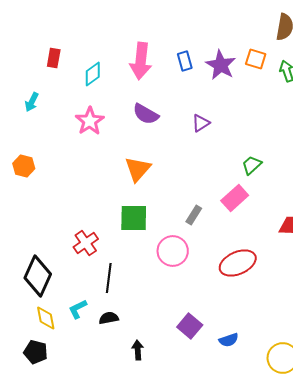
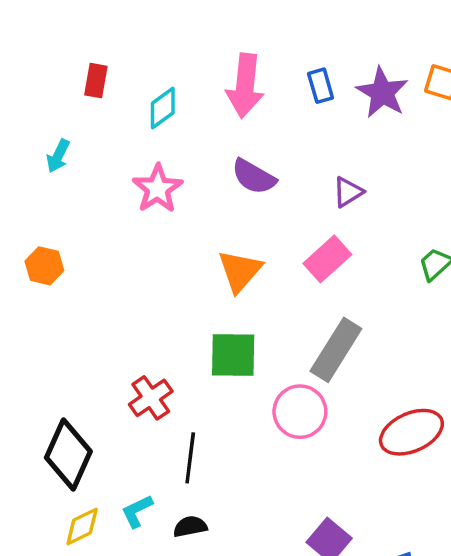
pink rectangle: (235, 198) -> (327, 259), moved
gray rectangle: (194, 215) -> (336, 350), size x1.8
yellow diamond: (46, 318) -> (82, 527), turned 75

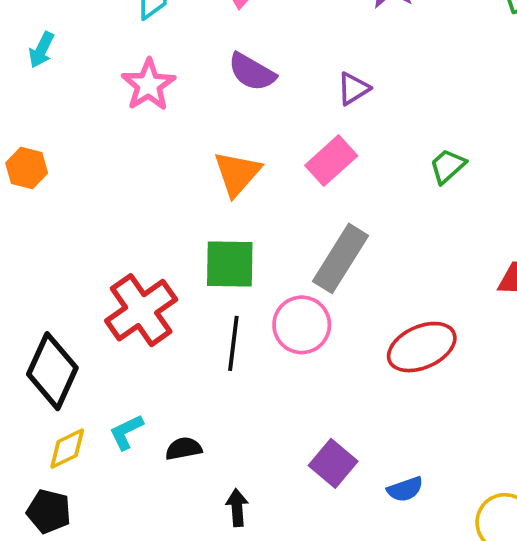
red cross: (151, 398) -> (141, 310), size x1.5
black line: (190, 458) -> (233, 343), moved

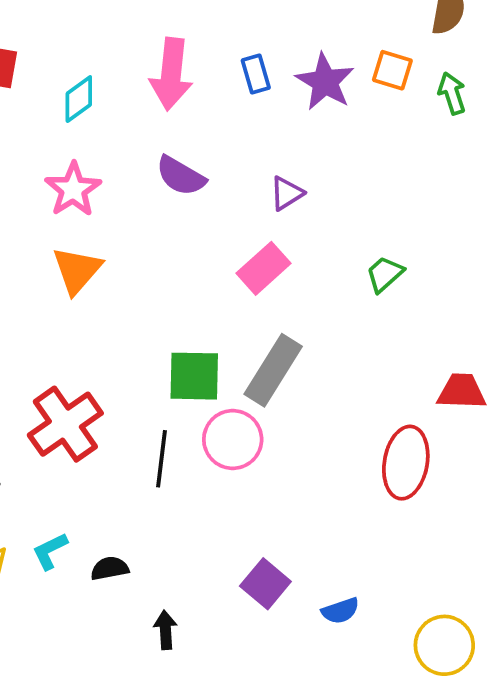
orange triangle: (237, 174) -> (77, 270), moved
green square: (230, 264) -> (194, 376), moved
red ellipse: (422, 347) -> (406, 463), moved, turned -56

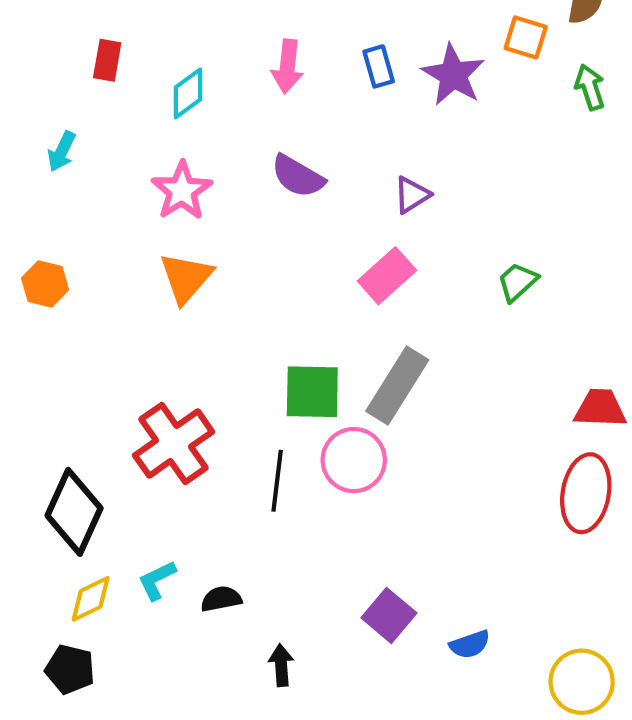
orange square: (392, 70) -> (526, 37), moved
pink arrow: (171, 74) -> (287, 66), size x0.7
red ellipse: (406, 463) -> (586, 493), moved

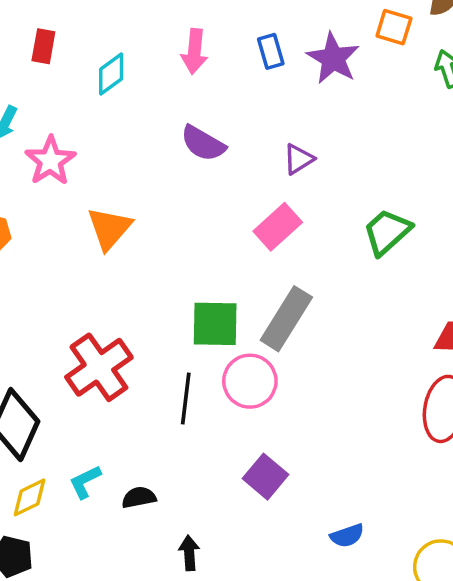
pink star: (182, 191) -> (50, 161), moved
green trapezoid: (517, 282) -> (387, 232), size x1.4
purple square: (389, 615) -> (266, 477), moved

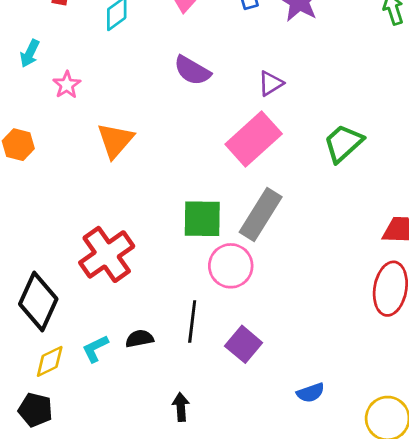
pink star: (50, 161) -> (67, 85), size x0.7
pink rectangle: (278, 227) -> (254, 139), size x1.4
black line: (186, 399) -> (192, 321), moved
black semicircle: (139, 497) -> (139, 339), moved

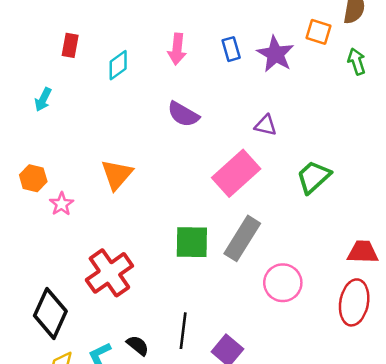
purple triangle: (271, 83) -> (266, 125), moved, turned 45
pink star: (67, 85) -> (61, 204), moved
pink circle: (231, 266) -> (283, 283), moved
black semicircle: (139, 339) -> (138, 345), turned 50

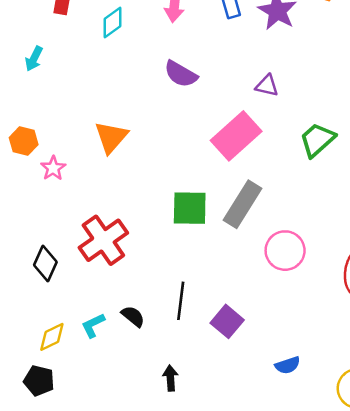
black diamond: (50, 313) -> (45, 263), moved, size x0.7

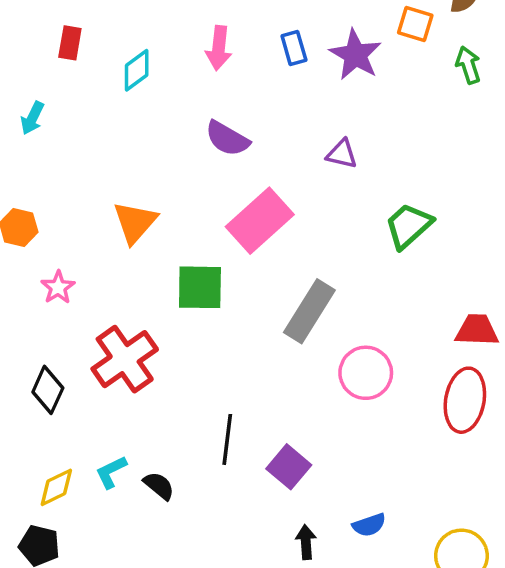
pink rectangle: (236, 136) -> (260, 221), moved
pink star: (53, 168) -> (58, 287), moved
green square: (190, 208) -> (200, 287), moved
black semicircle: (133, 316) -> (159, 486), moved
black arrow: (170, 378) -> (306, 542), moved

